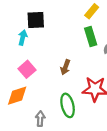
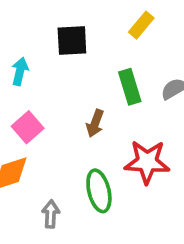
black square: (36, 20) -> (72, 40), moved
green rectangle: (91, 36) -> (130, 87), moved

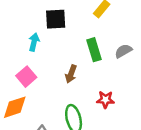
cyan arrow: (20, 71) -> (34, 42), moved
red star: (147, 162) -> (105, 100), size x0.6

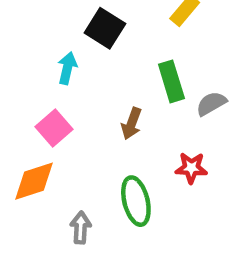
black square: (56, 19) -> (105, 28), turned 35
gray semicircle: (123, 51) -> (211, 104), moved

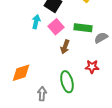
green rectangle: (171, 81) -> (83, 28), turned -66
pink square: (54, 128) -> (56, 27), moved

